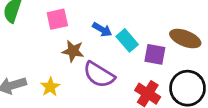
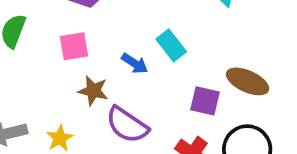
cyan rectangle: (127, 40) -> (171, 45), moved

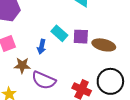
blue arrow: (135, 63) -> (42, 47), turned 80
purple square: (205, 101) -> (81, 37), moved

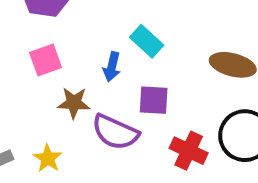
purple square: (81, 37) -> (154, 100), moved

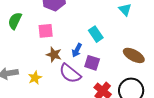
blue arrow: (112, 67) -> (77, 50), moved

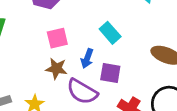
pink square: (46, 31) -> (57, 38), moved

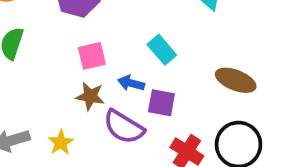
blue arrow: (87, 58) -> (131, 83), turned 84

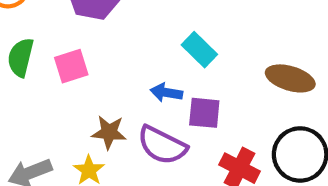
pink square: (92, 56) -> (71, 66), moved
brown star: (90, 96) -> (109, 132), moved

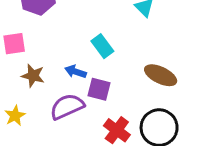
brown star: (109, 132) -> (33, 76), moved
purple semicircle: (162, 145) -> (67, 107), turned 120

